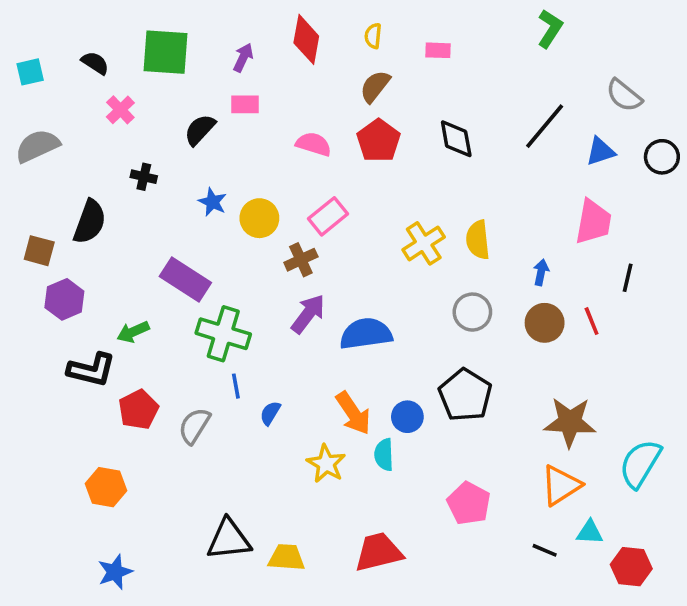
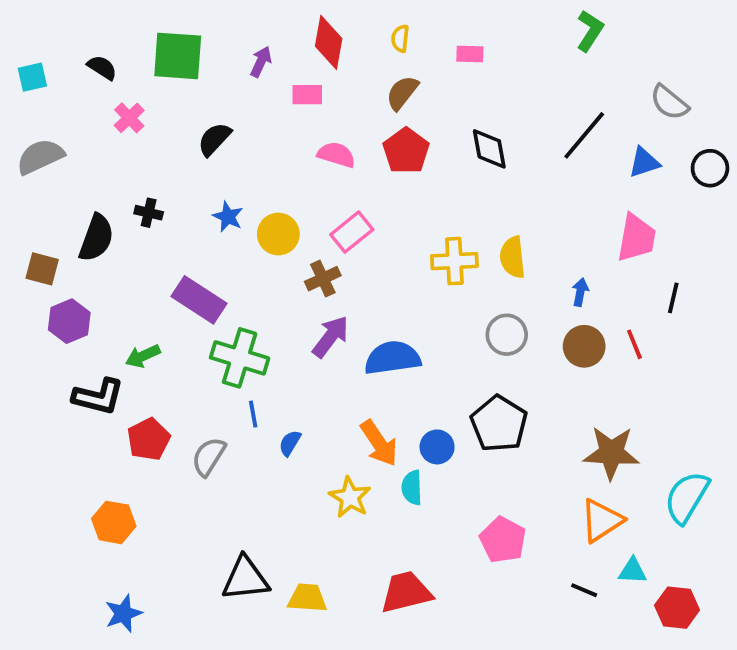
pink rectangle: (245, 104) -> (307, 95), moved
black cross: (144, 177) -> (149, 213), moved
yellow cross: (424, 243) -> (454, 261), turned 30

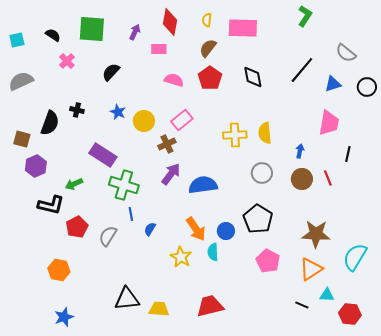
pink rectangle: (470, 54) -> (243, 28), size x2.0
pink pentagon: (503, 540) -> (268, 261), moved

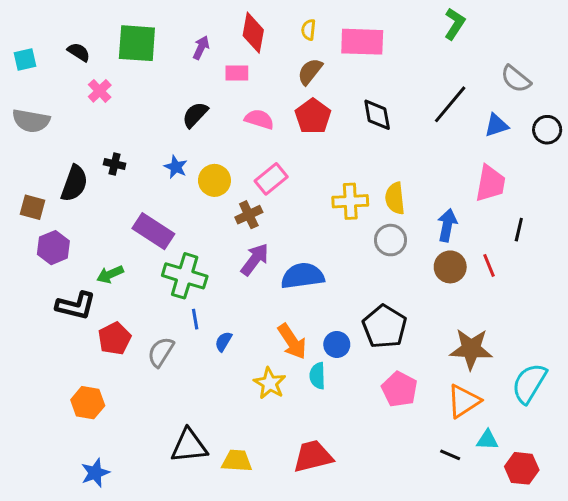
black semicircle: (111, 72) -> (195, 115), moved
gray semicircle: (21, 81) -> (31, 121), turned -145
blue arrow: (300, 151) -> (447, 225), size x1.5
gray circle: (262, 173) -> (391, 240), moved

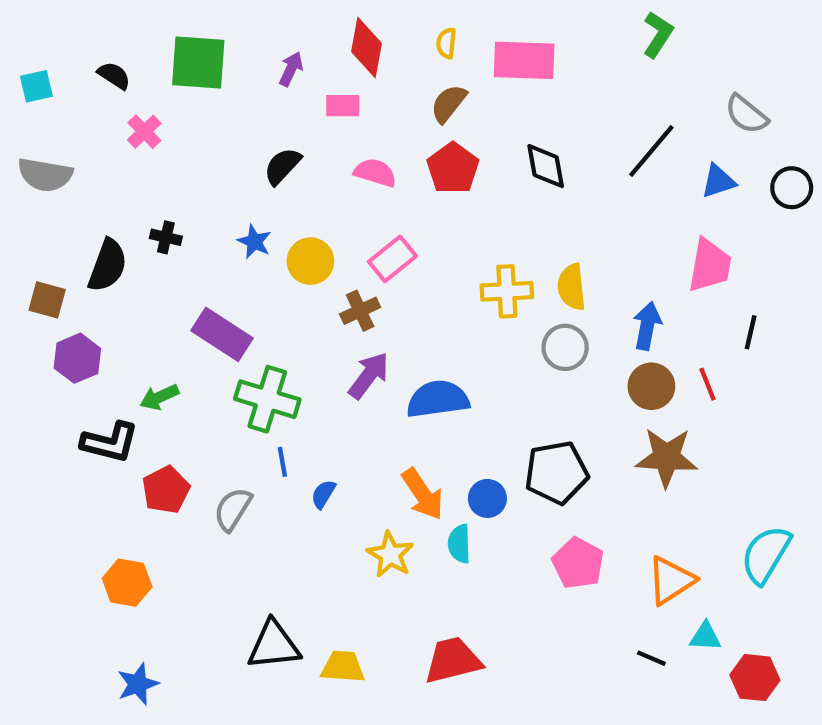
black pentagon: (385, 327) -> (556, 473), turned 30
brown star: (471, 349) -> (667, 457), moved

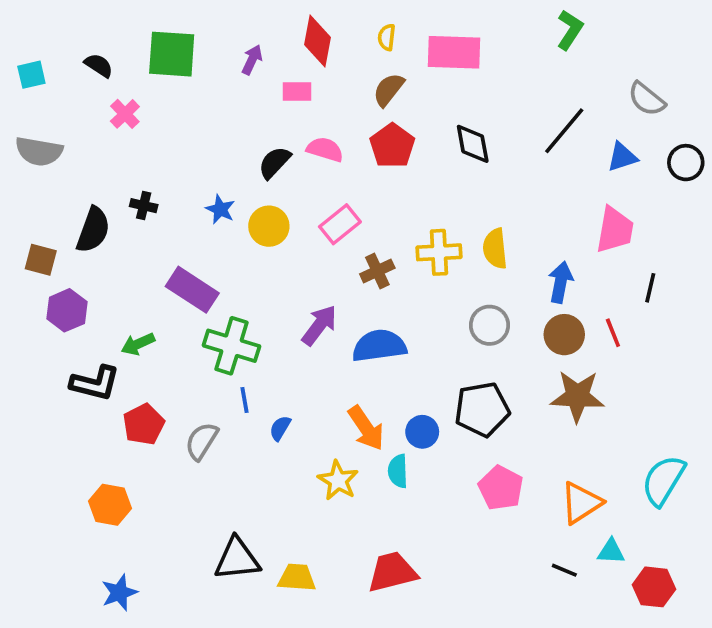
black semicircle: (282, 166) -> (274, 163), moved
brown cross: (360, 311) -> (377, 271), moved
gray circle: (565, 347) -> (489, 325), moved

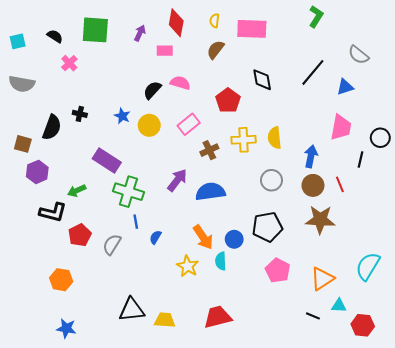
red pentagon: (392, 146) -> (228, 100), moved
black circle: (686, 163) -> (380, 138), moved
blue star: (119, 593) -> (66, 328), turned 30

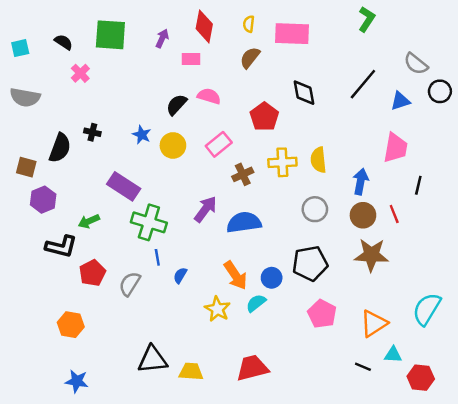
black circle: (380, 138) -> (440, 91), moved
cyan semicircle: (221, 261) -> (256, 303), turned 54

